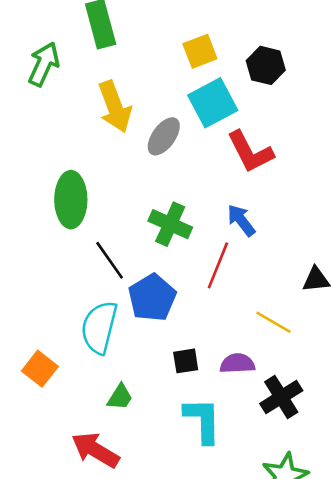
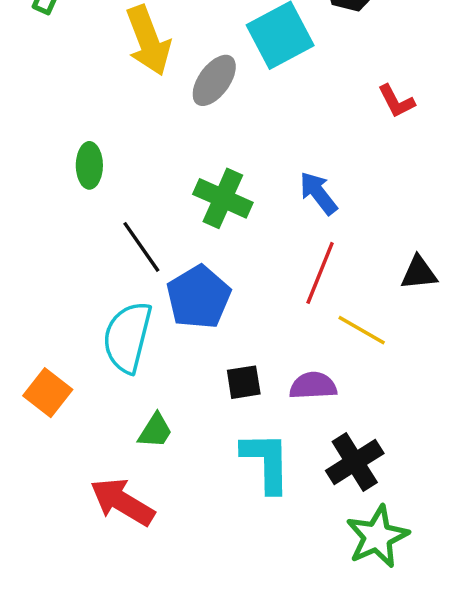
red L-shape: (250, 152) -> (396, 101), moved, size x0.6
green ellipse: (71, 200) -> (89, 165), size x0.6
red line: (218, 265) -> (320, 273), moved
black cross: (281, 397) -> (355, 462), moved

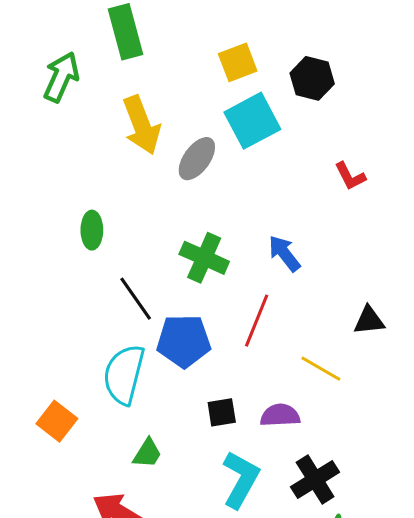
red line: (320, 273) -> (257, 321), moved
blue pentagon: (199, 297) -> (184, 341), turned 30
cyan L-shape: (266, 462) -> (241, 479), turned 30

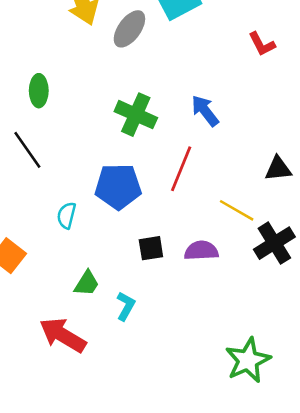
black line: (136, 299) -> (27, 150), moved
cyan semicircle: (124, 374) -> (66, 215), size x0.5
cyan L-shape: (241, 479) -> (126, 306), moved, size x0.6
black cross: (315, 479) -> (274, 243), moved

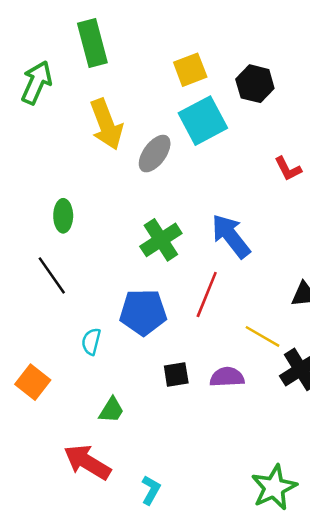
blue arrow: (205, 111) -> (231, 236), size x1.4
green cross: (136, 115) -> (161, 240), turned 33
cyan L-shape: (126, 306) -> (151, 490), moved

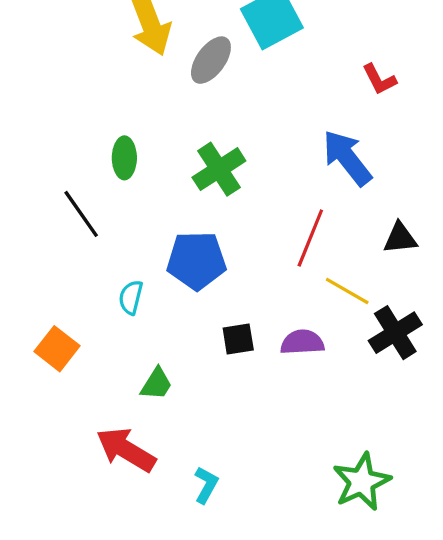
green ellipse: (63, 216) -> (124, 158), moved
blue arrow: (231, 236) -> (347, 158), moved
red line: (207, 294) -> (310, 238), moved

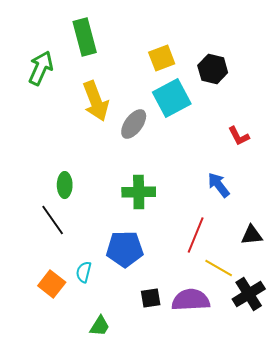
green ellipse: (124, 158) -> (65, 185), moved
blue arrow: (347, 158) -> (219, 185), size x0.7
green cross: (219, 169) -> (139, 192), turned 32
purple semicircle: (302, 342) -> (191, 300), size x1.4
orange square: (57, 349) -> (52, 284), moved

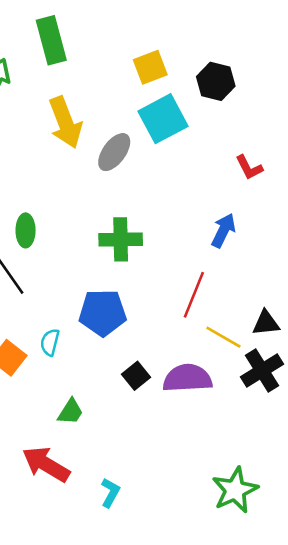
blue arrow: (219, 185) -> (223, 230), turned 64
black triangle: (252, 235) -> (266, 323), moved
black square: (151, 298) -> (136, 376), turned -30

